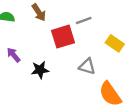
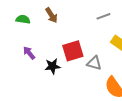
gray line: (84, 20) -> (103, 16), moved
red square: (63, 37) -> (73, 51), moved

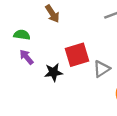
green semicircle: (23, 19) -> (22, 35), moved
gray triangle: (94, 63) -> (102, 69), turned -49

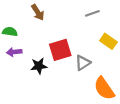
purple arrow: (27, 57) -> (14, 52), turned -56

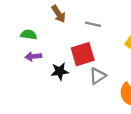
gray line: (92, 13) -> (93, 24), moved, turned 32
gray triangle: (83, 63) -> (98, 76), moved

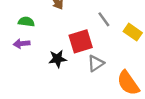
gray line: (93, 24) -> (104, 19), moved, turned 42
purple arrow: (33, 56) -> (22, 44), moved

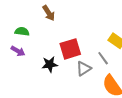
gray line: (104, 19) -> (103, 58), moved
purple arrow: (22, 44) -> (18, 51), turned -144

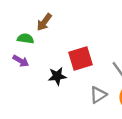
brown arrow: (49, 13) -> (44, 22), moved, turned 70
gray triangle: (84, 68) -> (98, 95), moved

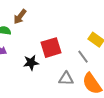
gray triangle: (98, 95) -> (66, 79), turned 35

